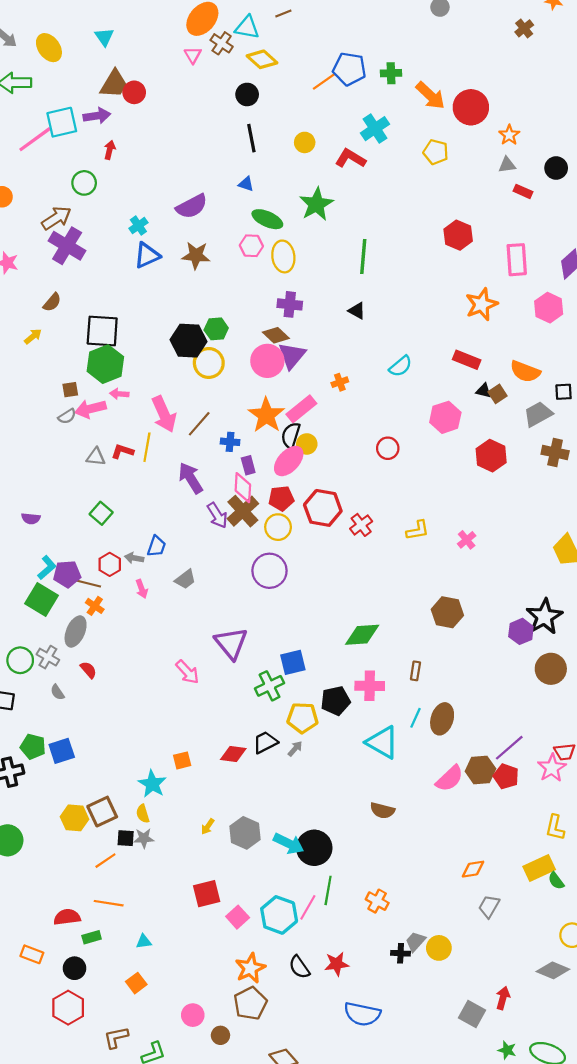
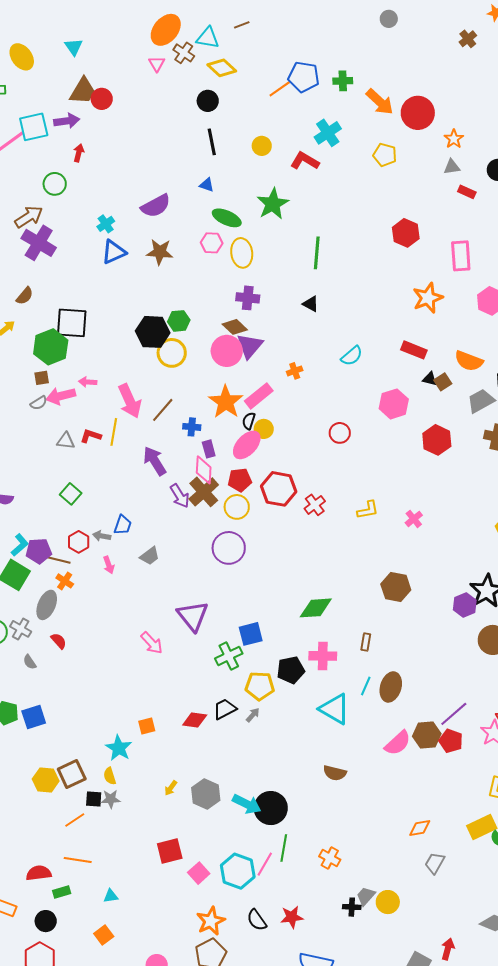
green hexagon: (105, 364) -> (51, 347), moved
black semicircle: (291, 435) -> (249, 421), size x0.7

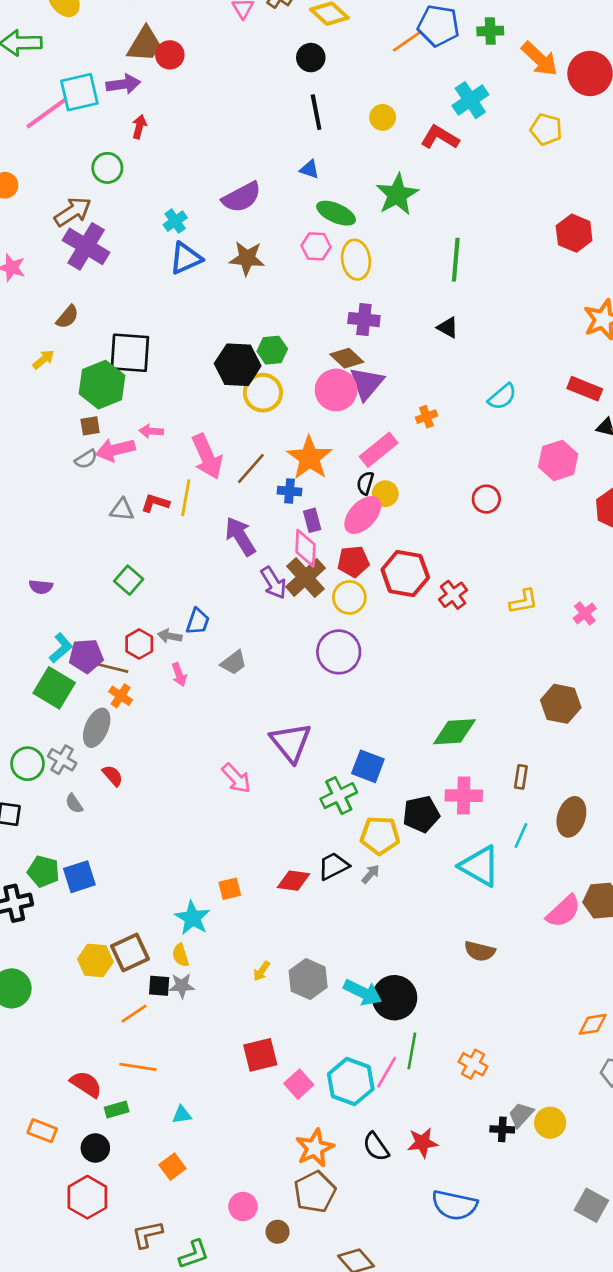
orange star: (226, 402) -> (309, 458), moved
blue square: (251, 634) -> (368, 766), turned 35
brown ellipse: (391, 687) -> (571, 817), moved
red semicircle: (39, 873) -> (86, 1084), turned 40

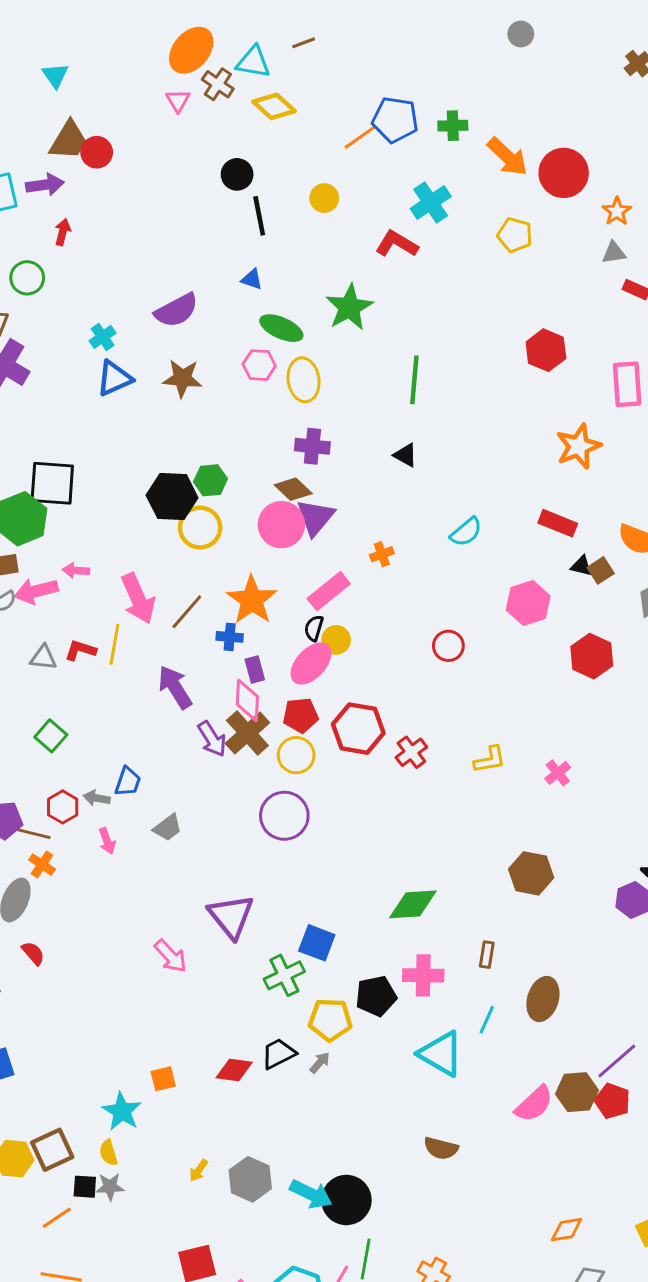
black circle: (311, 58) -> (237, 174), moved
yellow circle: (383, 117) -> (324, 198), moved

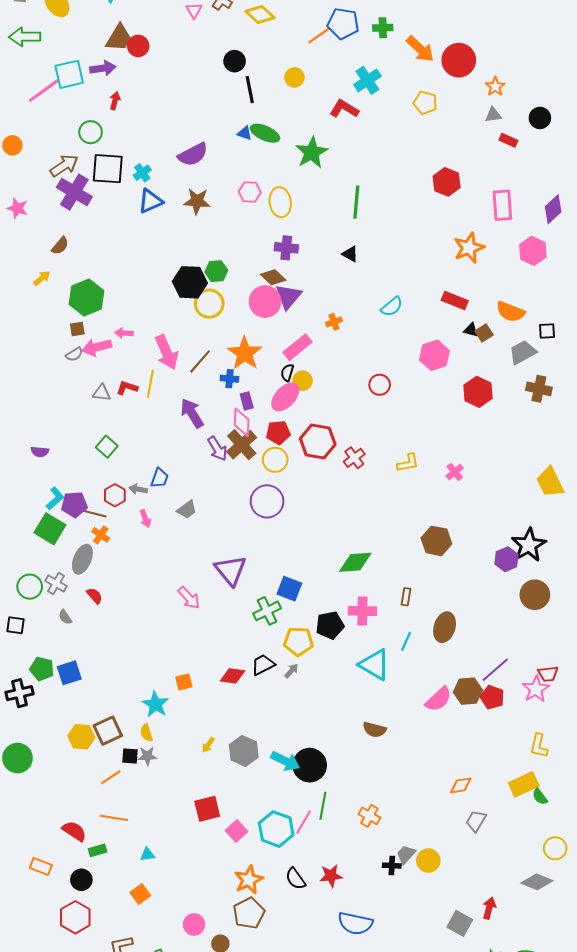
green ellipse: (281, 328) -> (265, 133), moved
black square: (52, 483) -> (108, 169), moved

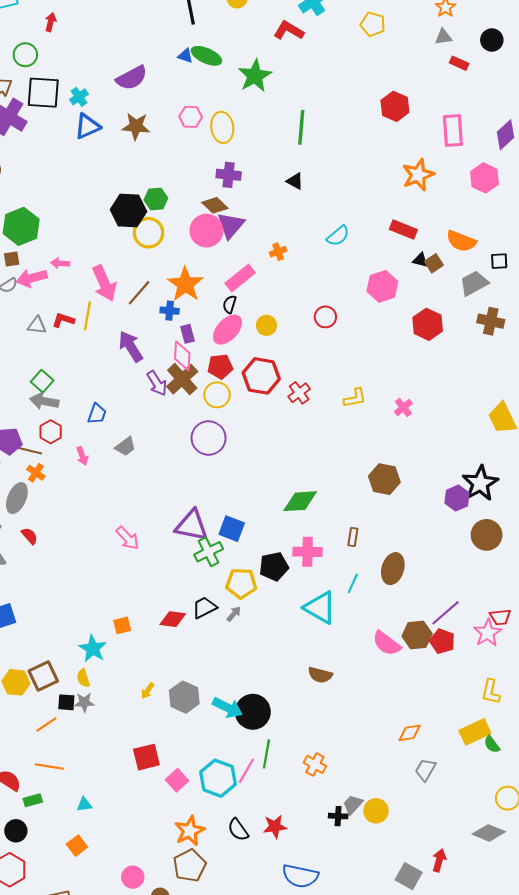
yellow circle: (303, 381) -> (266, 325), moved
gray arrow: (138, 489) -> (44, 401), moved, size x1.5
purple triangle: (231, 570) -> (192, 525), moved, turned -40
pink semicircle: (438, 699) -> (387, 643), turned 80

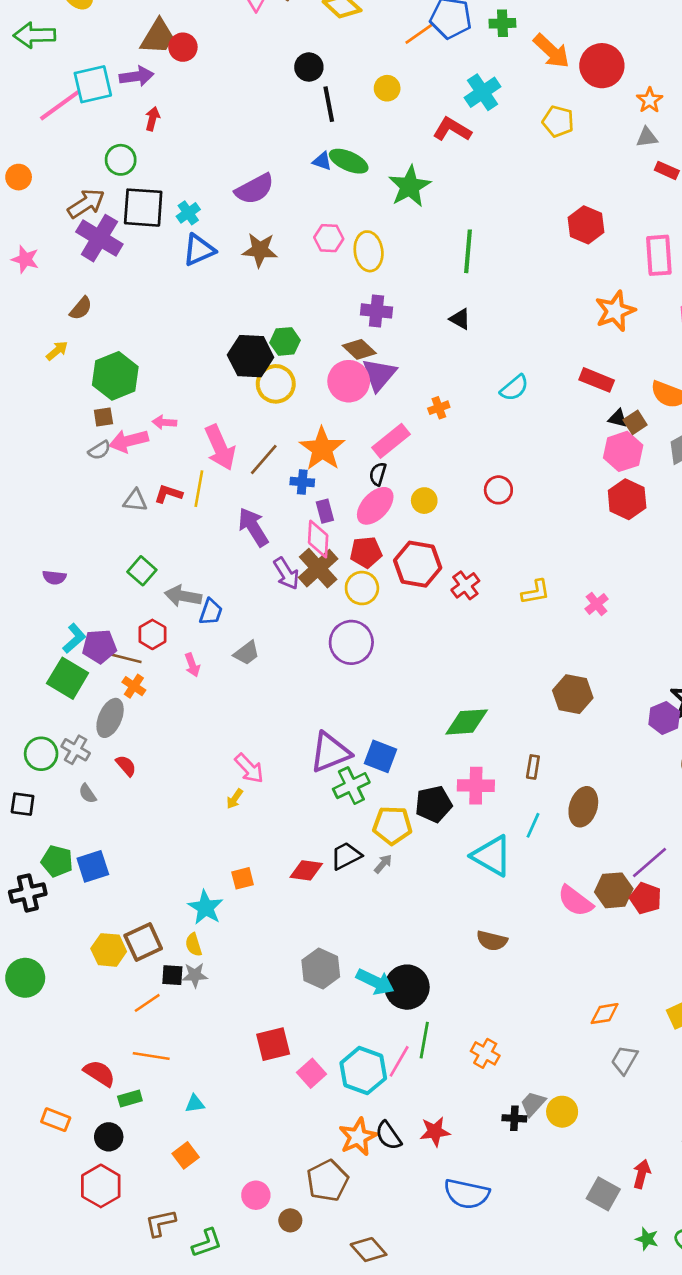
pink hexagon: (382, 286) -> (623, 451), moved
gray arrow: (44, 401) -> (183, 596), moved
purple triangle: (192, 525) -> (330, 752), turned -33
yellow arrow: (147, 691) -> (235, 799), moved
orange star: (190, 831) -> (358, 1137), moved

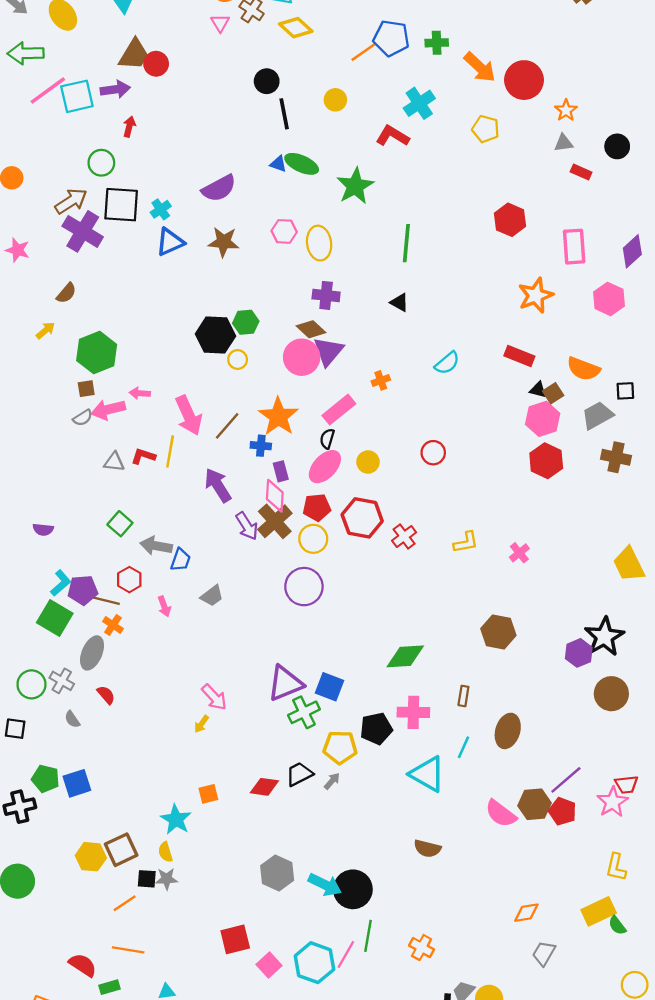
pink line: (60, 105) -> (48, 91), moved
yellow circle: (276, 384) -> (238, 360), size x0.6

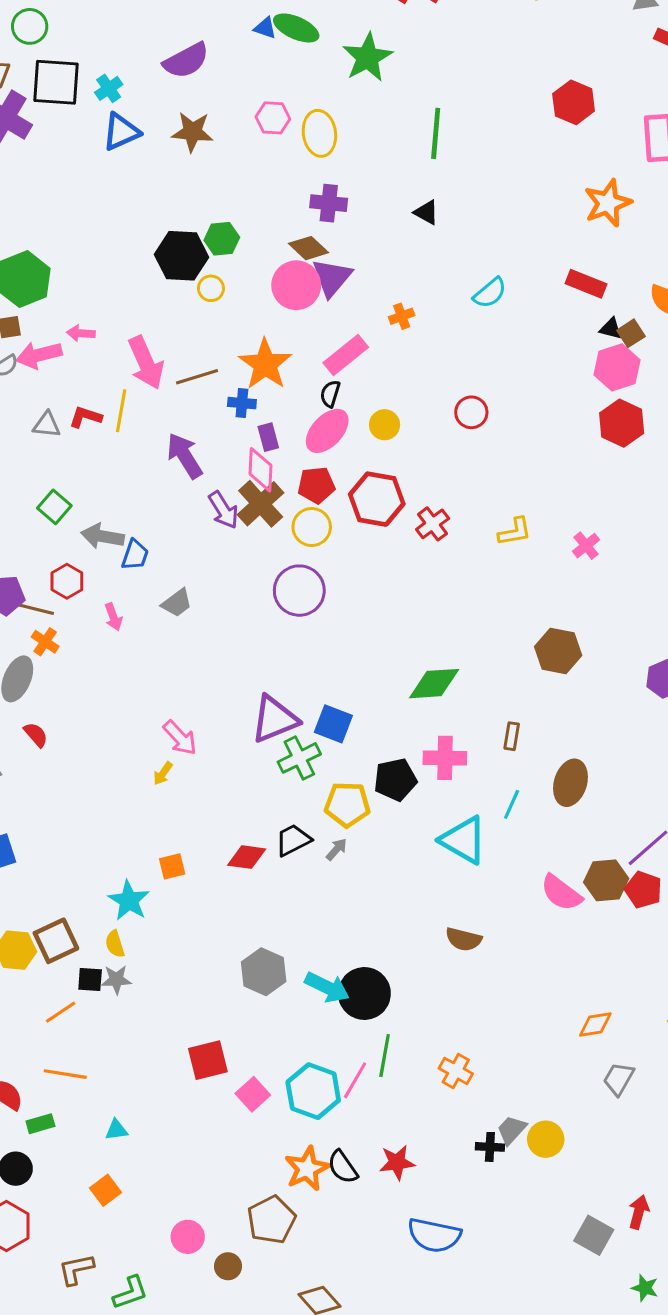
brown line: (227, 426) -> (197, 377), turned 32

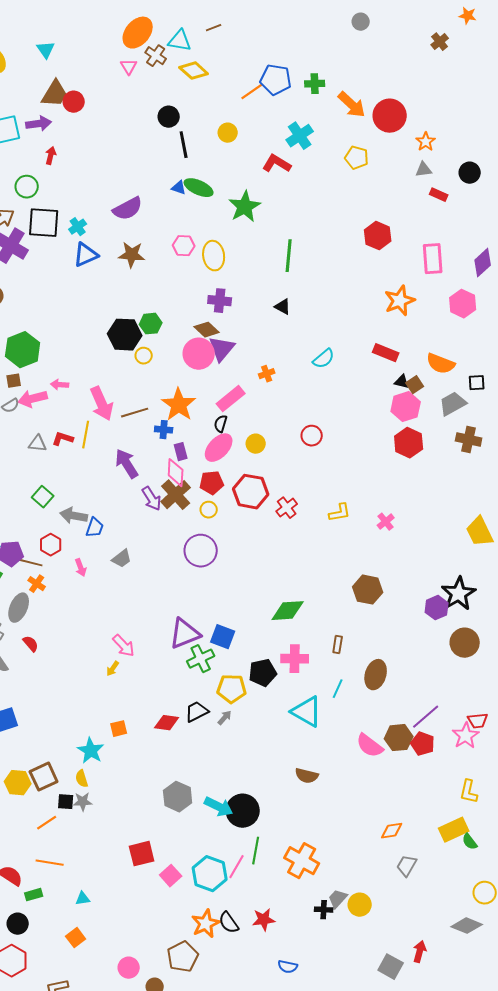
yellow circle: (312, 527) -> (209, 510), size x0.7
orange cross: (456, 1071) -> (302, 861), size x1.6
blue semicircle: (434, 1235) -> (288, 967), size x0.6

